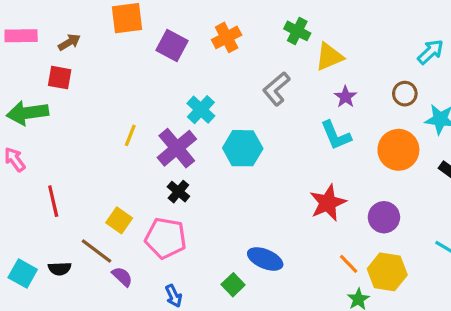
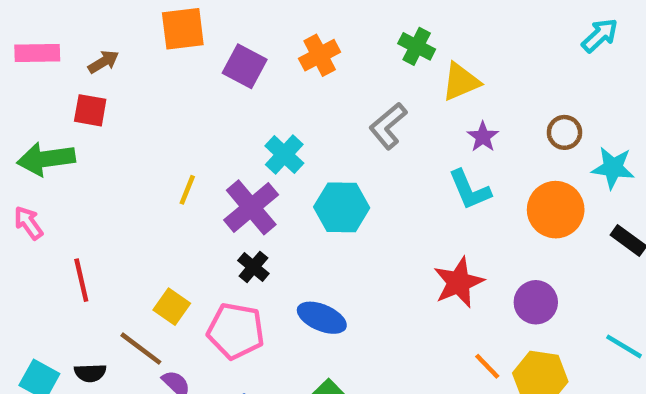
cyan arrow: (431, 52) -> (600, 35), moved
blue ellipse: (265, 259) -> (322, 318), moved

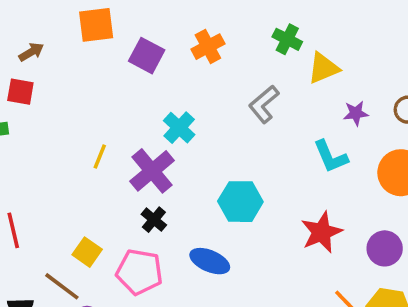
purple star: (483, 137) -> (356, 113), moved, turned 30
cyan hexagon: (342, 207) -> (240, 202), moved

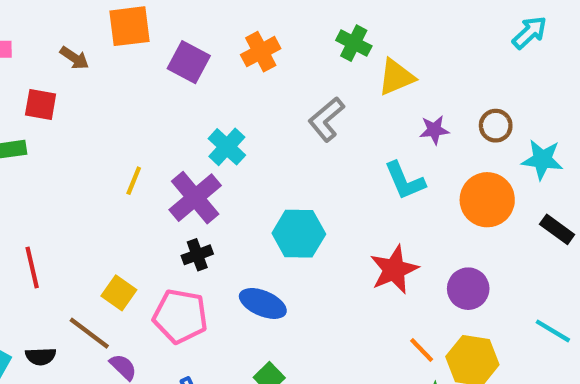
brown arrow: (31, 52) -> (74, 58), moved, turned 65
black cross: (154, 220) -> (197, 255), turned 30

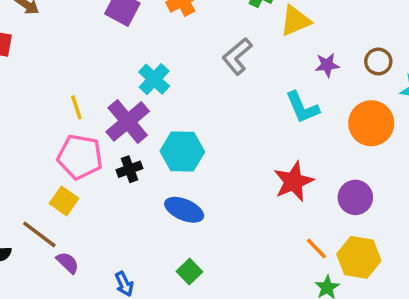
yellow line: (134, 181) -> (76, 107), turned -40
cyan hexagon: (299, 234) -> (182, 151), moved
pink pentagon: (180, 316) -> (80, 157), moved

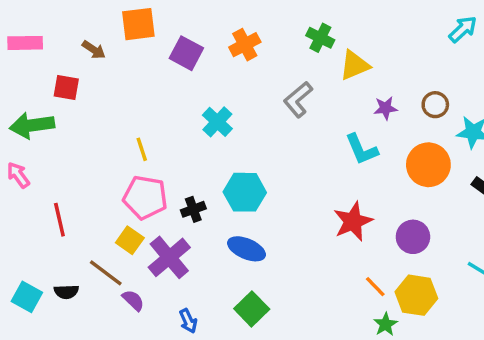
purple cross: (128, 121) -> (169, 257), moved
green square: (189, 272) -> (252, 309), size x1.4

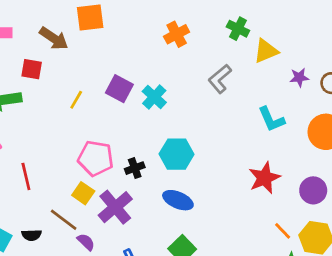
brown arrow: (94, 50) -> (54, 38), size x1.5
purple square: (186, 53) -> (119, 89), moved
purple star: (386, 108) -> (299, 77), moved
yellow line: (142, 149) -> (76, 100), moved, turned 48

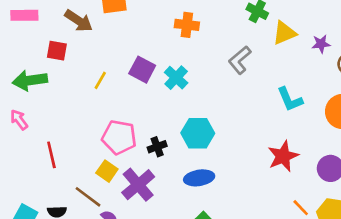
orange cross: (177, 34) -> (187, 25), moved, turned 35
purple star: (299, 77) -> (321, 44), moved
blue ellipse: (178, 200) -> (199, 178), turned -32

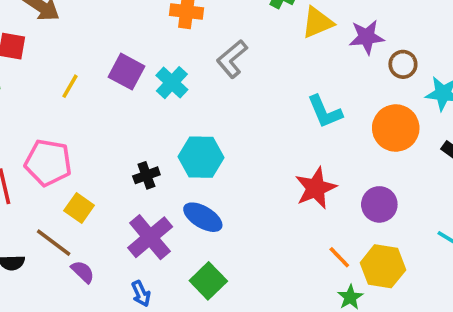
purple star: (321, 44) -> (367, 37), size x1.4
gray L-shape: (240, 60) -> (232, 59), moved
pink pentagon: (119, 137) -> (48, 163), moved
blue ellipse: (199, 178) -> (203, 217), turned 40
purple cross: (138, 185) -> (150, 237), moved

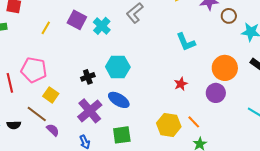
orange circle: (396, 128) -> (225, 68), moved
red star: (316, 188) -> (181, 84), size x0.6
yellow hexagon: (383, 266) -> (169, 125), moved
green square: (208, 281) -> (122, 135), turned 36

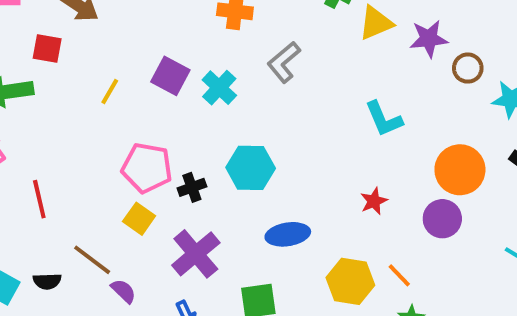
pink pentagon: (34, 70) -> (147, 168), moved
yellow square: (51, 95) -> (139, 219), moved
blue ellipse: (119, 100) -> (288, 234), moved, turned -40

